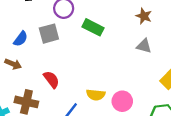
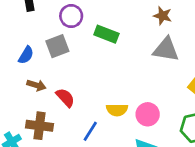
gray triangle: (144, 46) -> (166, 49), size x1.5
brown arrow: (13, 64) -> (36, 85), moved

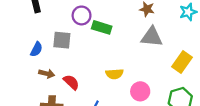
purple circle: (71, 16) -> (82, 15), moved
gray square: (57, 46) -> (62, 40), turned 30
yellow semicircle: (117, 110) -> (114, 74), moved

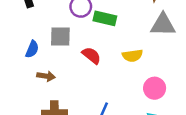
yellow semicircle: (114, 74) -> (132, 56), moved
red semicircle: (71, 82) -> (91, 55), moved

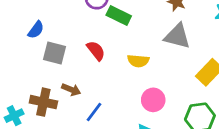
gray square: (60, 36) -> (55, 53), moved
brown arrow: (46, 76) -> (71, 90), moved

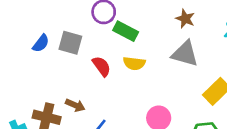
gray square: (55, 53) -> (70, 43), moved
yellow semicircle: (138, 61) -> (134, 63), moved

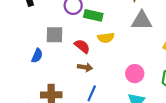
blue semicircle: (41, 43) -> (37, 56), moved
brown arrow: (75, 105) -> (85, 67), moved

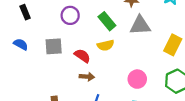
green rectangle: (93, 15) -> (107, 21), moved, turned 42
blue semicircle: (37, 56) -> (21, 44), moved, turned -80

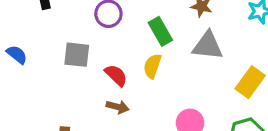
blue semicircle: (21, 44) -> (17, 54), moved
yellow semicircle: (106, 45) -> (152, 66), turned 112

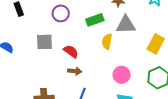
green rectangle: (160, 31) -> (95, 20), turned -72
yellow semicircle: (152, 66) -> (107, 41), moved

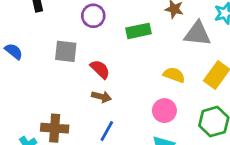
gray triangle: (126, 25) -> (197, 34), moved
yellow semicircle: (107, 41) -> (174, 75), moved, turned 91

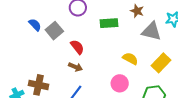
blue semicircle: (14, 51) -> (35, 25), moved
gray square: (66, 51) -> (54, 31), turned 36

